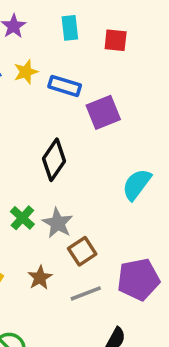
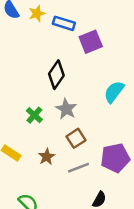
gray star: (58, 223) -> (66, 109), moved

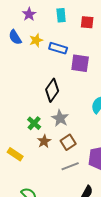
purple square: (91, 42) -> (80, 63), turned 30
brown star: (47, 157) -> (44, 141), moved

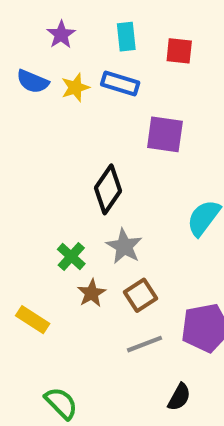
blue semicircle: (15, 37) -> (33, 81), turned -35
blue rectangle: (58, 48) -> (120, 83), moved

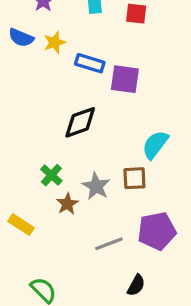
blue rectangle: (120, 83) -> (90, 63), moved
black diamond: (108, 189) -> (80, 122), turned 36
gray star: (124, 246) -> (96, 186), moved
brown square: (140, 295) -> (134, 178), moved, turned 30

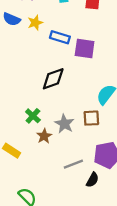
black semicircle: (136, 285) -> (92, 180), moved

